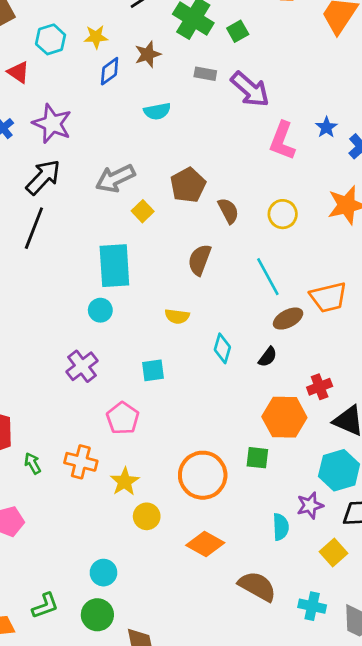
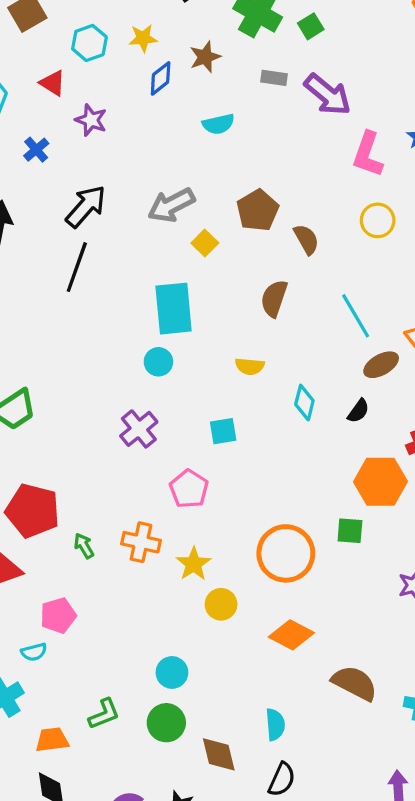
purple star: (52, 124) -> (91, 120), moved, size x0.7
yellow circle: (283, 214) -> (378, 220), moved
cyan semicircle: (281, 527) -> (275, 725), moved

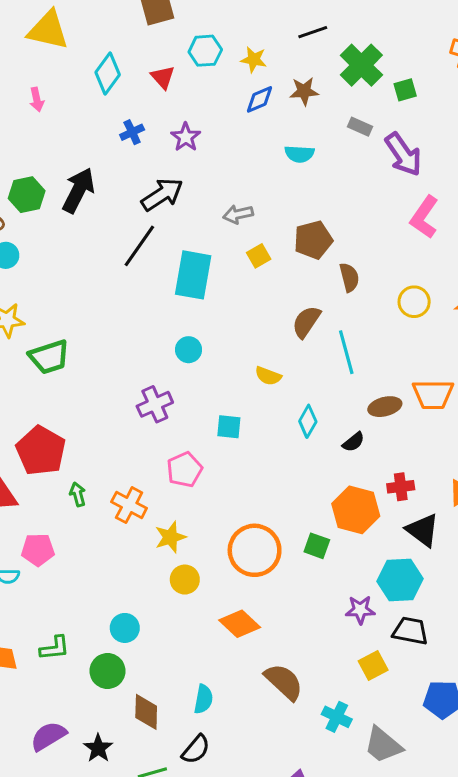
purple star: (91, 120) -> (186, 137), moved
gray arrow: (171, 205) -> (238, 214), size x0.7
yellow circle: (378, 220) -> (414, 302), moved
cyan rectangle: (174, 309) -> (193, 275), moved
cyan line: (356, 316) -> (346, 352), moved

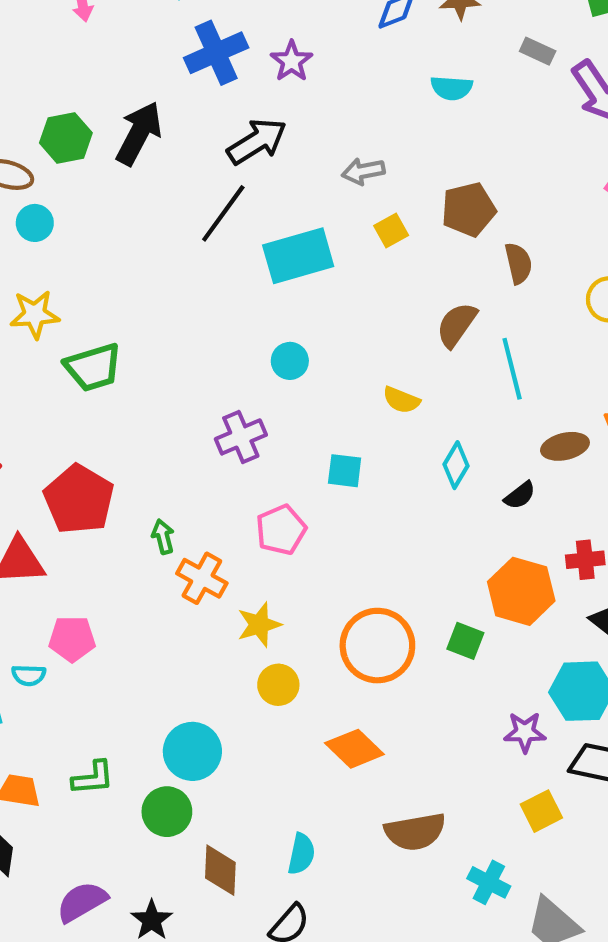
blue cross: (132, 132) -> (216, 53), size x1.8
cyan rectangle: (193, 275) -> (298, 256), turned 63
green arrow: (78, 494) -> (163, 537), moved
cyan circle: (125, 628) -> (192, 751), size x1.4
brown semicircle: (284, 682) -> (415, 832), turned 126

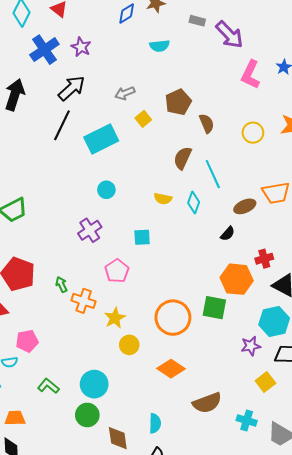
cyan diamond: (456, 465) -> (194, 202), moved
green square: (465, 641) -> (214, 308), size x1.4
green L-shape: (93, 778) -> (48, 386), moved, turned -125

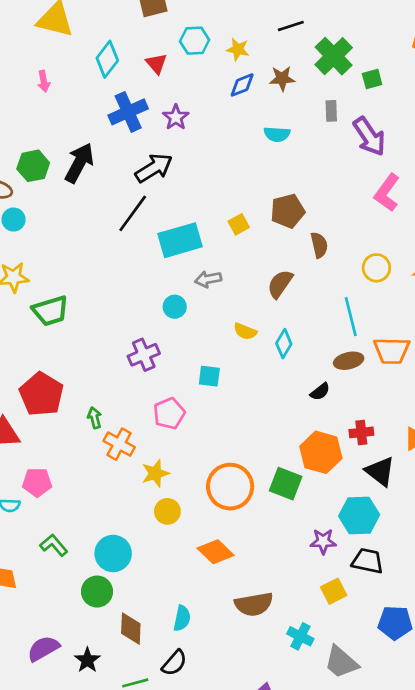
gray rectangle: (197, 21) -> (331, 111), turned 63
gray arrow: (125, 93) -> (208, 279), moved
cyan line: (213, 174) -> (351, 317), moved

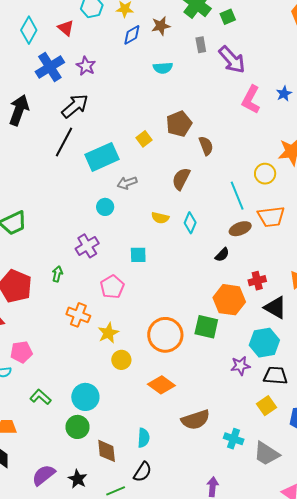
yellow circle: (376, 268) -> (265, 174), moved
green arrow: (95, 418) -> (57, 274), moved, turned 35
yellow square: (334, 591) -> (266, 406), moved

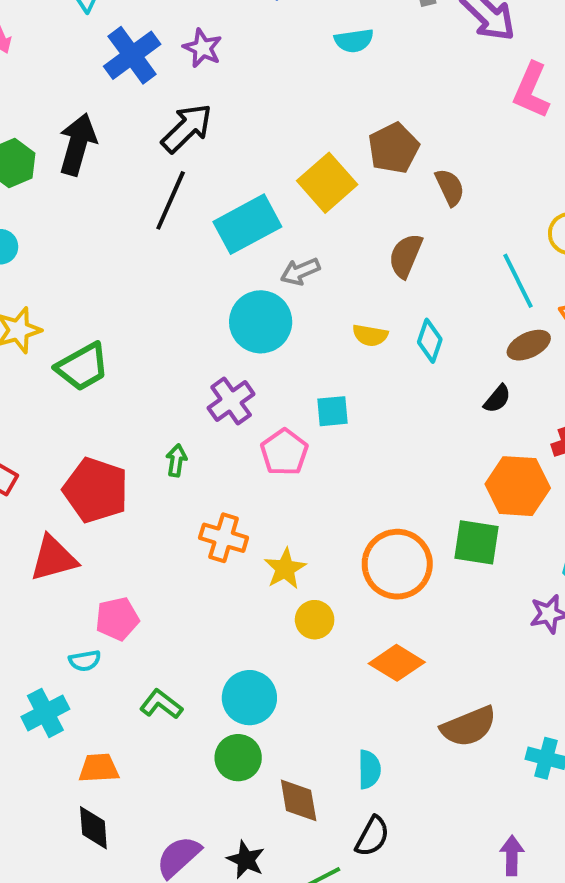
yellow square: (144, 139) -> (327, 183), size x1.8
cyan circle: (105, 207) -> (261, 322), size x1.8
pink pentagon: (112, 287) -> (284, 452), moved

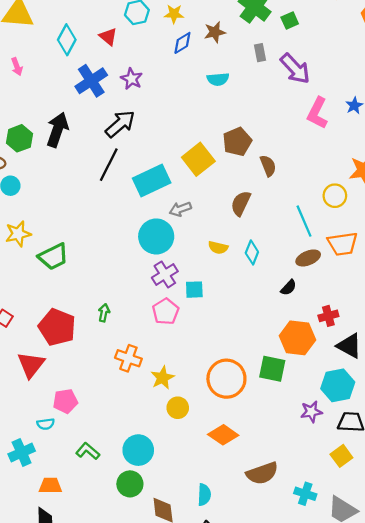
purple cross: (231, 401) -> (165, 274), moved
red triangle: (53, 558) -> (31, 365), turned -40

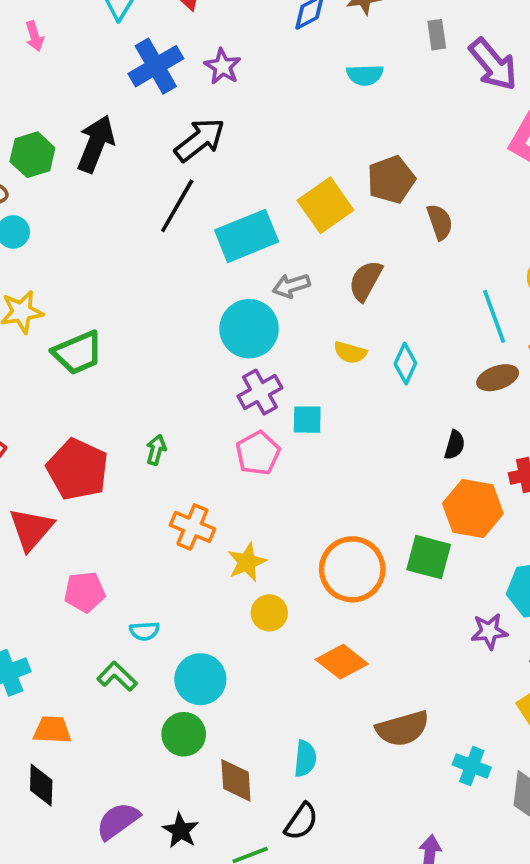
brown semicircle: (241, 203) -> (366, 281), moved
black semicircle: (289, 288) -> (455, 445), moved, turned -30
cyan semicircle: (46, 424) -> (144, 631), moved

